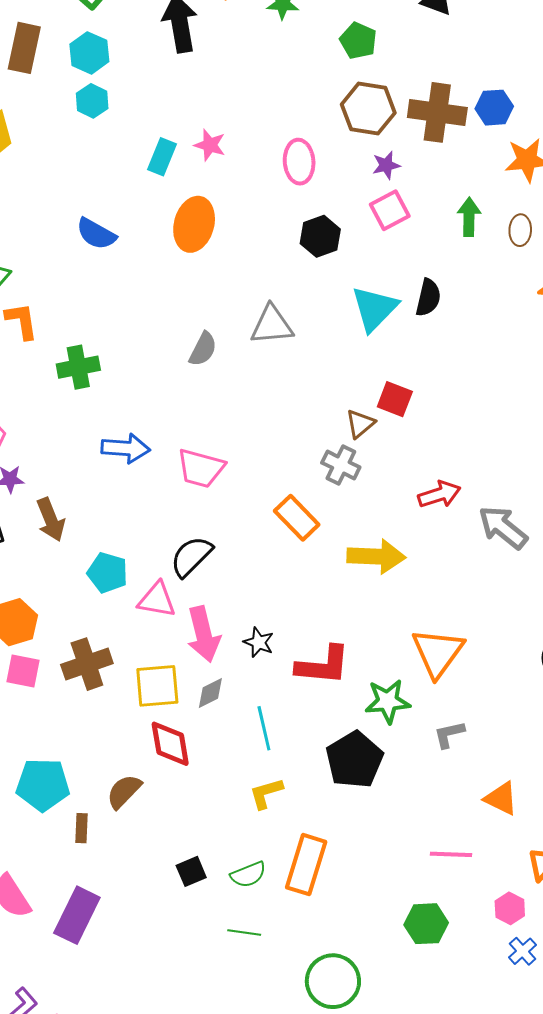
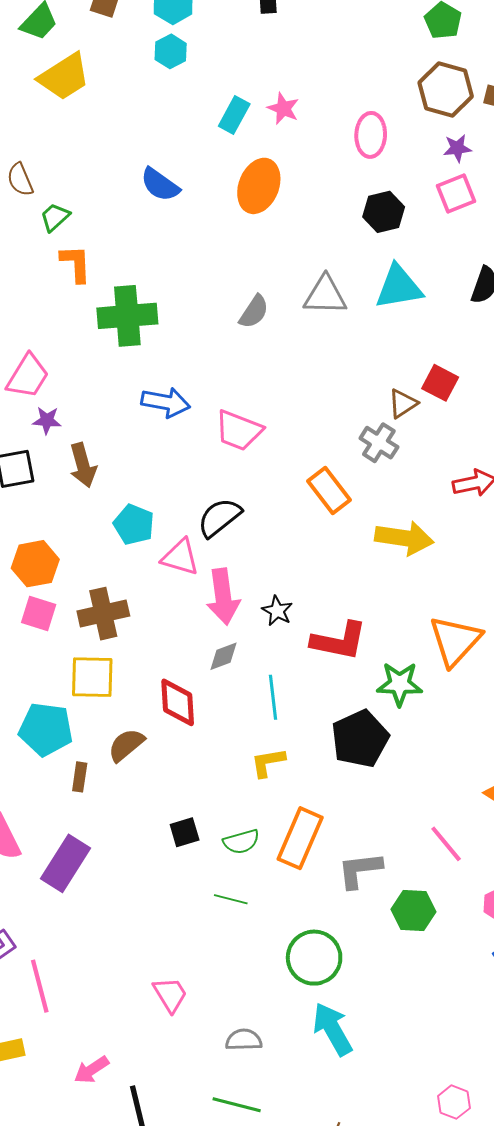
cyan triangle: (374, 308) -> (399, 287), moved, turned 30
green cross: (78, 367) -> (127, 316), size x1.4
yellow square: (157, 686) -> (92, 677), moved
gray L-shape: (449, 734) -> (360, 870), moved, size x1.4
pink line: (451, 854) -> (446, 844), turned 42

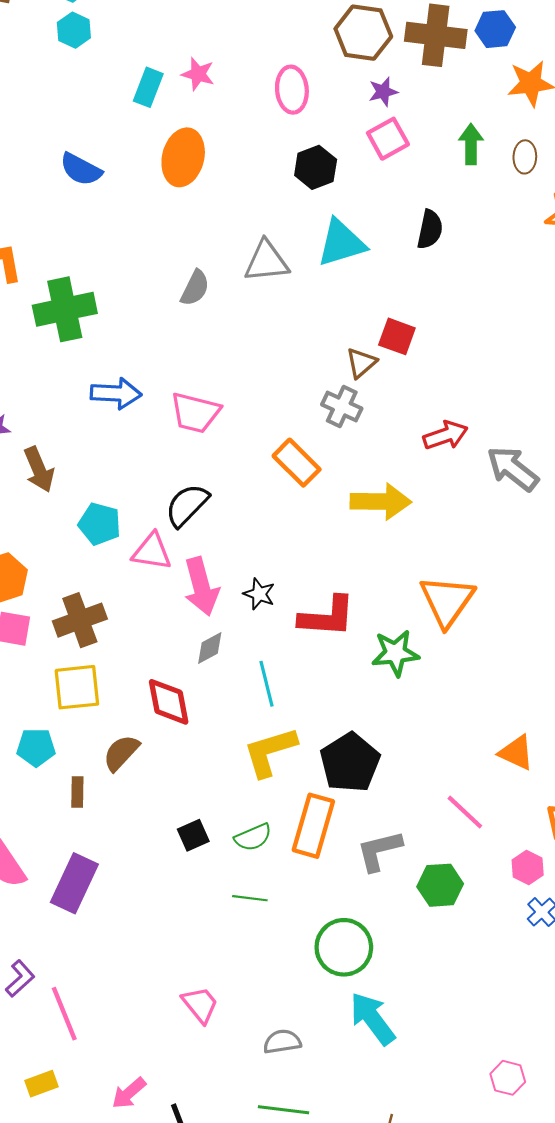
cyan pentagon: (46, 729) -> (36, 747), size x0.7
black pentagon: (360, 739) -> (350, 763), moved
yellow L-shape: (268, 762) -> (270, 752), size x1.5

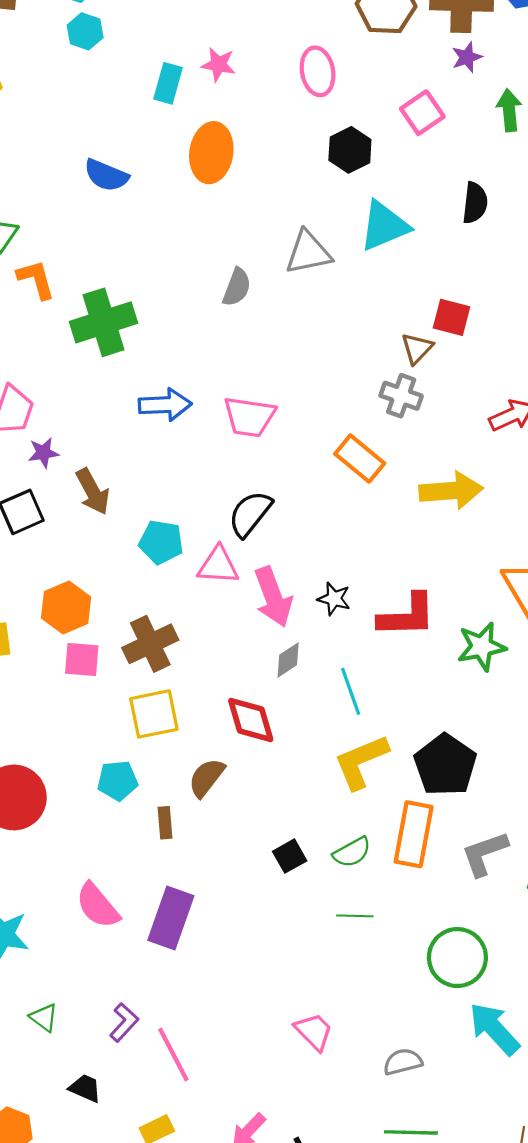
purple star: (383, 92) -> (467, 57), moved

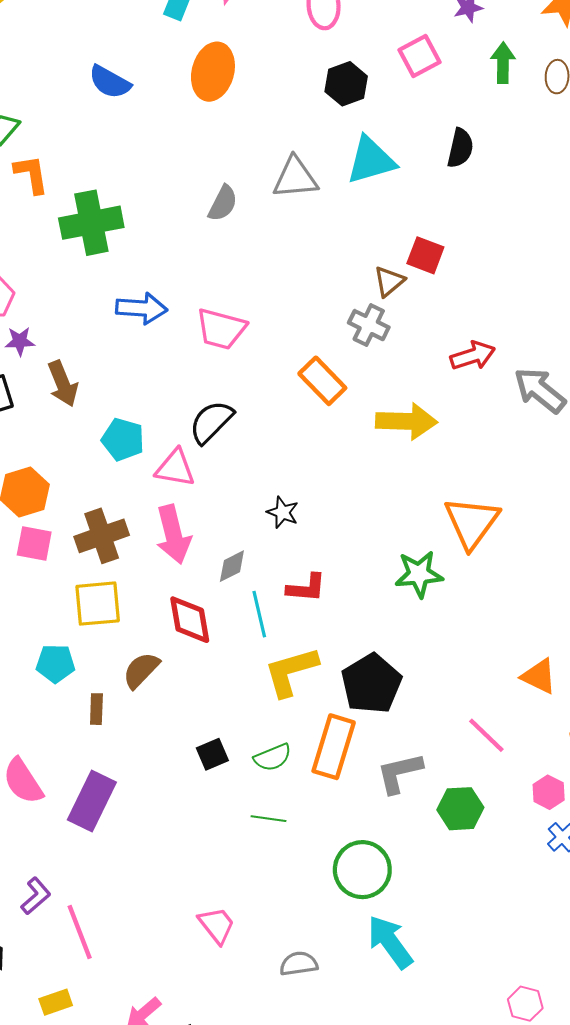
pink arrow: (273, 597) -> (173, 535), moved
red L-shape: (407, 616) -> (306, 588), moved, size x0.7
cyan line: (351, 691) -> (259, 614), moved

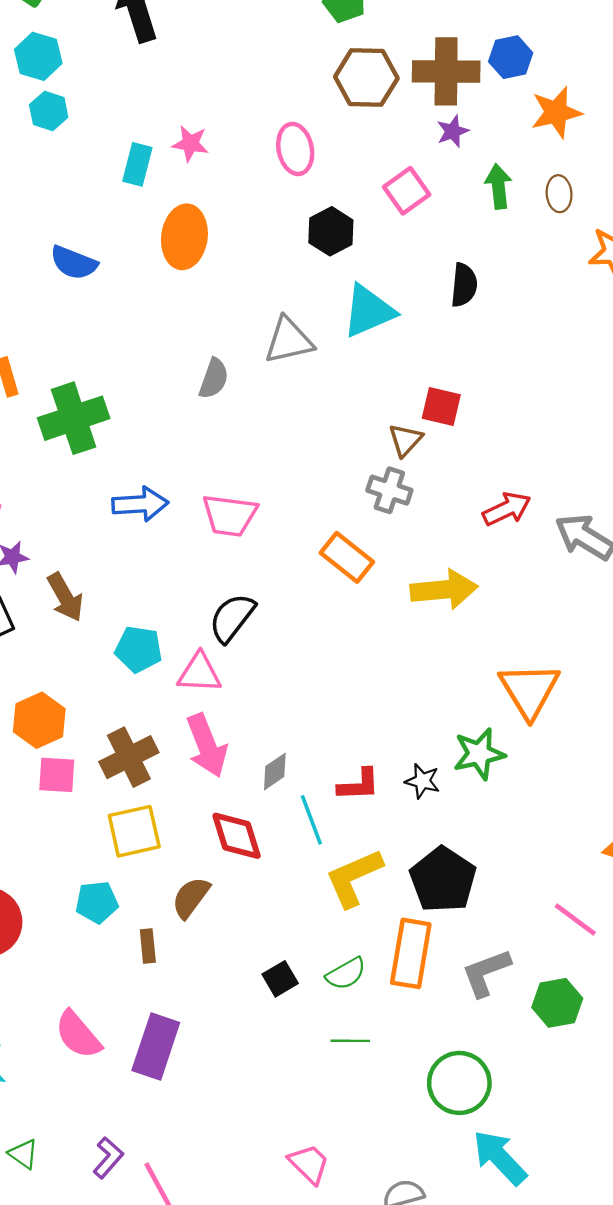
black star: (283, 512) -> (422, 781), moved

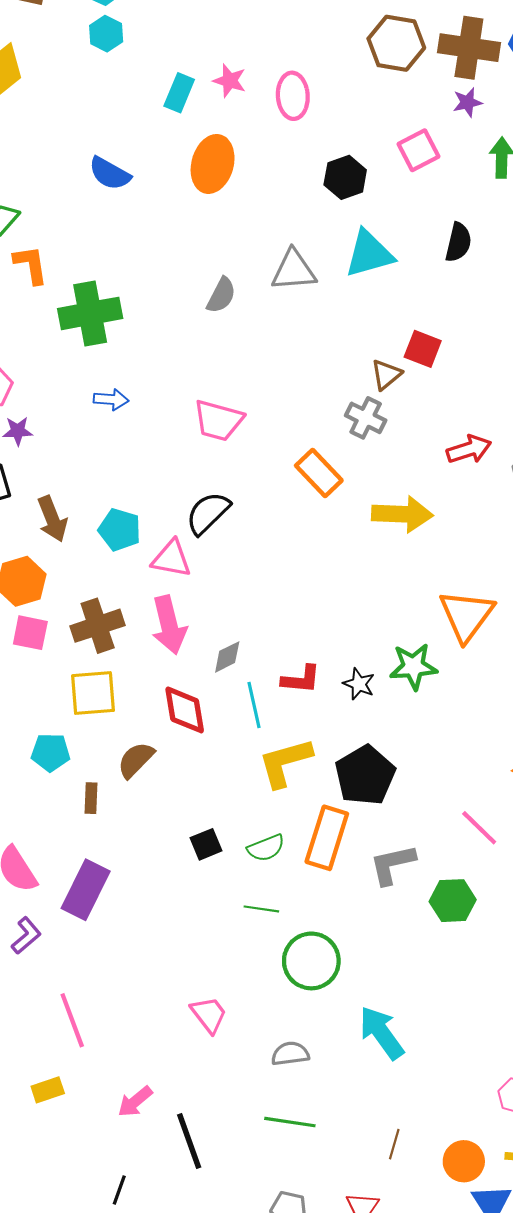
pink ellipse: (295, 149) -> (293, 96), moved
blue arrow: (140, 504) -> (111, 399), moved, size x0.7
brown arrow: (65, 597) -> (52, 519), moved
green circle: (459, 1083) -> (311, 961), moved
purple L-shape: (108, 1158) -> (26, 936), moved

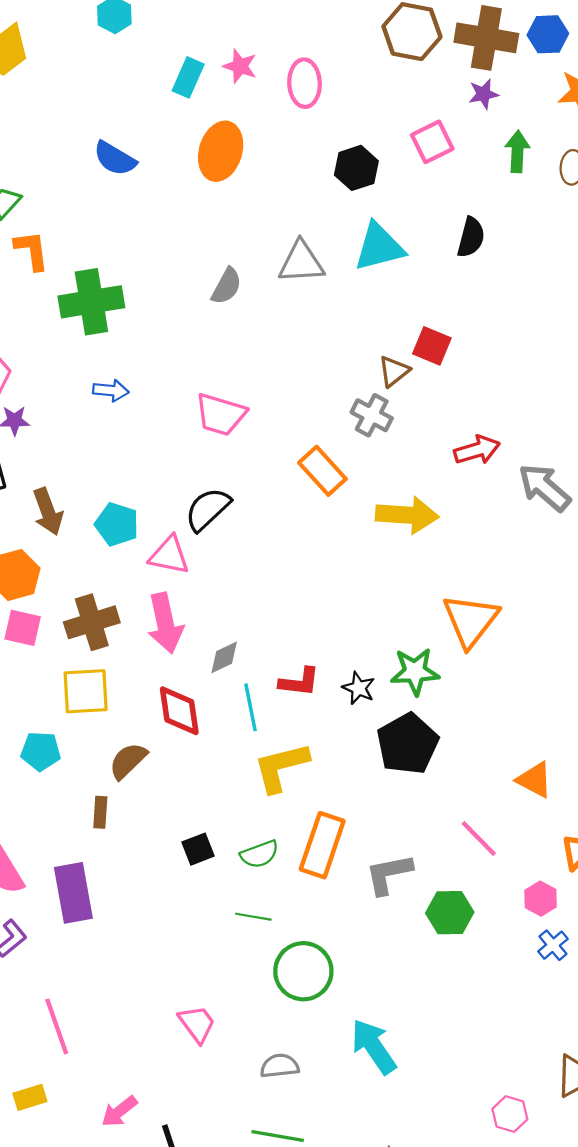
black pentagon: (365, 775) -> (408, 744), moved
brown rectangle: (91, 798) -> (100, 812), moved
purple rectangle: (86, 890) -> (73, 893), turned -38

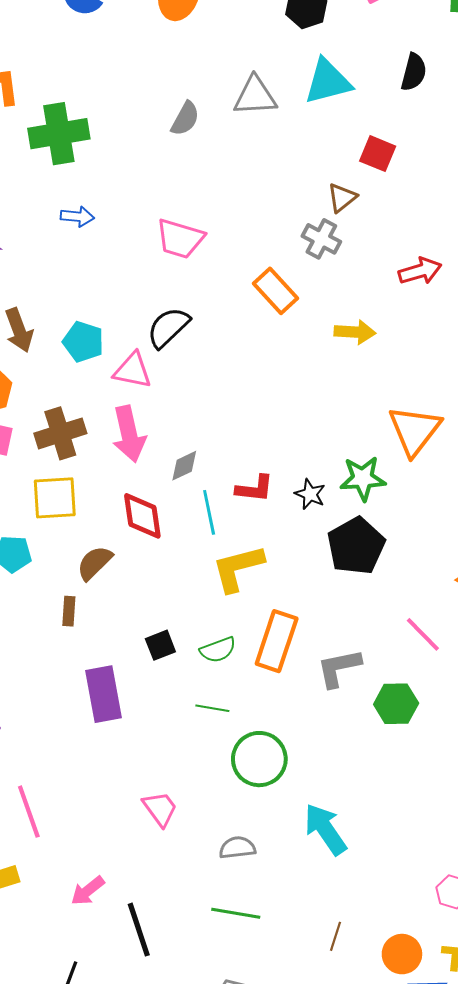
red square: (432, 346) -> (378, 154), moved
yellow arrow: (407, 515) -> (355, 332), size x0.7
purple rectangle: (73, 893) -> (103, 694), moved

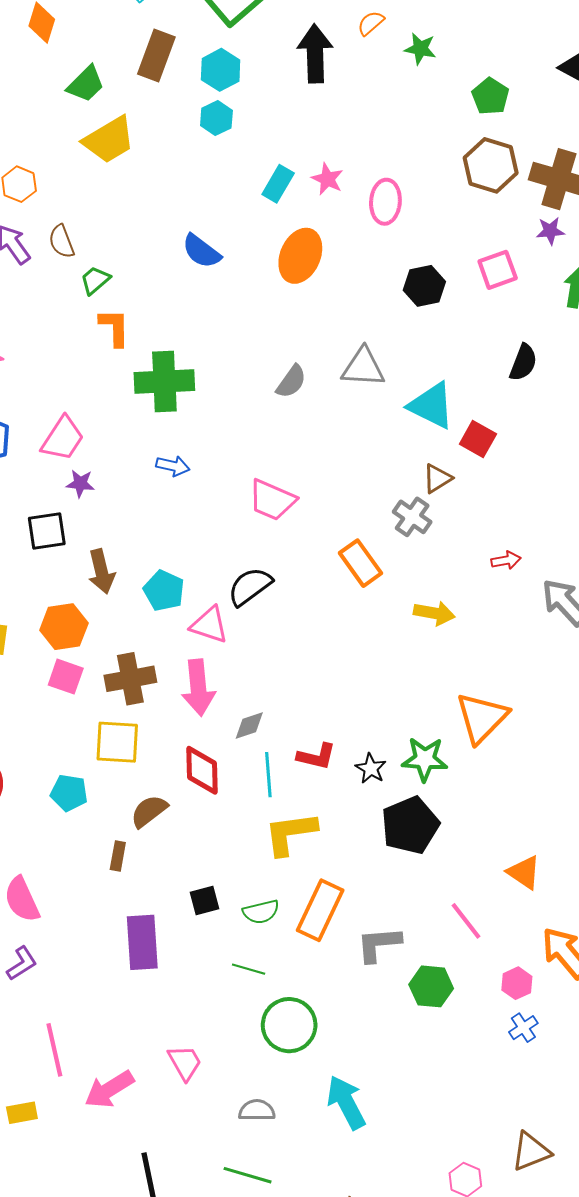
cyan triangle: (328, 82) -> (431, 406), moved, turned 34
red arrow: (420, 271) -> (506, 560), size x0.7
pink arrow: (88, 891) -> (109, 1089), moved, size x1.4

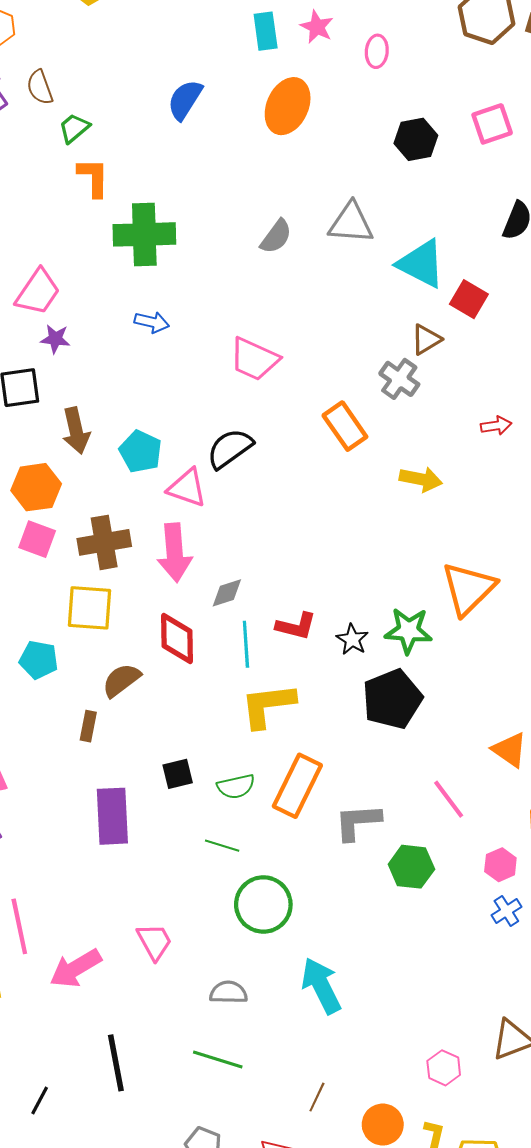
cyan rectangle: (278, 184) -> (266, 31), turned -39
pink ellipse: (385, 202) -> (377, 51), size x0.7
blue semicircle: (201, 251) -> (185, 100), turned 84

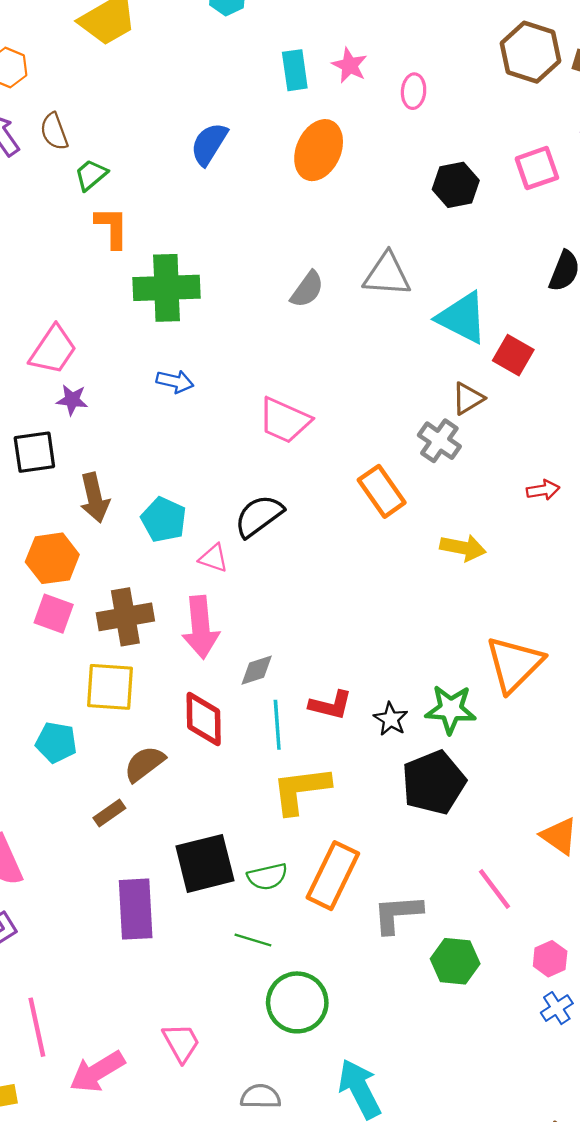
pink triangle: (187, 488) -> (214, 558), size x0.7
brown rectangle: (88, 726) -> (109, 813), turned 44
black square: (178, 774) -> (205, 863), size x1.8

